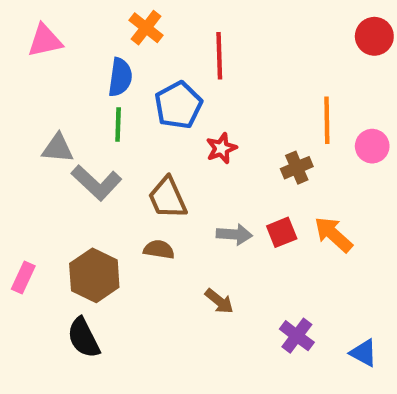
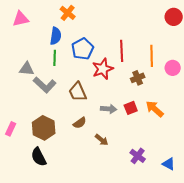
red line: (219, 56) -> (122, 51), moved
red star: (221, 148) -> (103, 69), size x1.5
brown semicircle: (159, 250) -> (80, 123), moved, turned 136

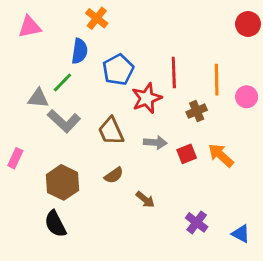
green line: (55, 58) -> (62, 83), moved, turned 42
gray arrow: (109, 109) -> (155, 142), moved
pink rectangle: (11, 129) -> (15, 158), moved

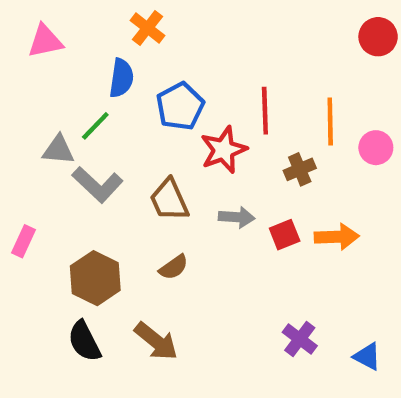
orange arrow: (221, 155) -> (337, 237), turned 136
brown arrow: (145, 200) -> (156, 341), moved, size x1.5

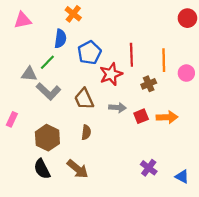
brown semicircle: (174, 267) -> (86, 132), turned -48

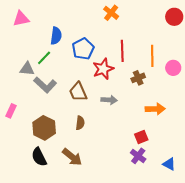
orange cross: (73, 14) -> (111, 13), moved
red square: (141, 116) -> (141, 137), moved

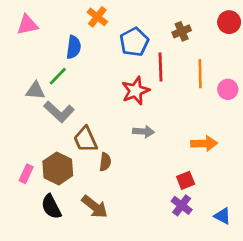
orange cross: (111, 13) -> (97, 17), moved
blue pentagon: (83, 49) -> (134, 42), moved
brown cross: (138, 78) -> (182, 31), moved
brown trapezoid: (78, 92) -> (85, 139), moved
pink rectangle: (11, 111) -> (26, 174), moved

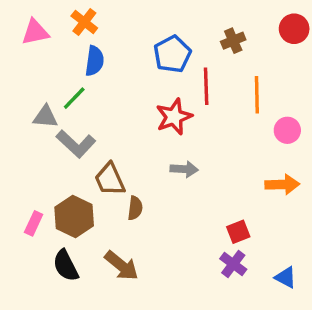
orange cross: (97, 17) -> (84, 22), moved
pink circle: (228, 89) -> (287, 130), moved
orange arrow: (204, 143) -> (282, 184), moved

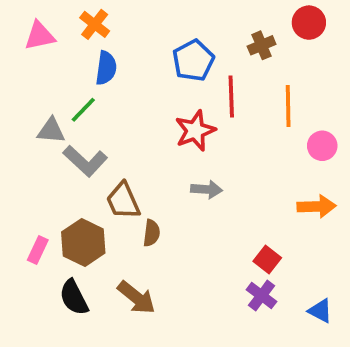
red circle: (294, 29) -> (309, 23), moved
red square: (238, 232) -> (267, 260), turned -30

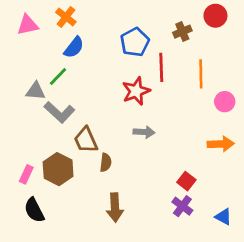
blue semicircle: (106, 68) -> (74, 47), turned 30
black semicircle: (74, 297) -> (34, 210), moved
brown arrow: (136, 297) -> (115, 207), moved, turned 48

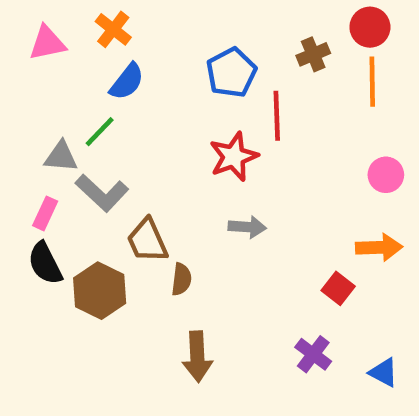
orange line: (201, 74) -> (372, 82), moved
pink rectangle: (26, 174) -> (45, 213), moved
red square: (186, 181) -> (338, 288), moved
black semicircle: (34, 210) -> (45, 263), moved

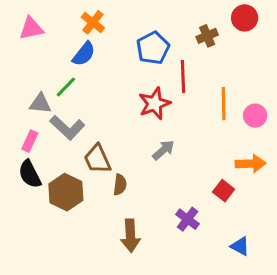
orange cross: (113, 29) -> (93, 22), moved
orange line: (372, 82) -> (224, 104), moved
gray arrow: (247, 227) -> (163, 150), turned -45
purple cross: (313, 354) -> (188, 219), moved
blue triangle: (384, 372) -> (240, 246), moved

